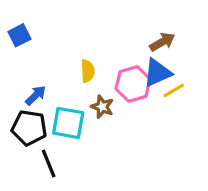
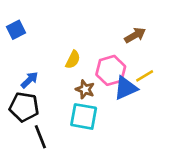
yellow semicircle: (88, 71) -> (73, 60), turned 30
blue triangle: (157, 73) -> (126, 88), moved
cyan square: (68, 123) -> (84, 116), moved

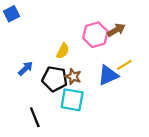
blue square: (16, 30) -> (12, 14), moved
pink hexagon: (111, 70) -> (95, 35), moved
black pentagon: (24, 107) -> (55, 79), moved

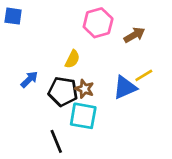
blue square: (12, 14) -> (13, 16), turned 35
pink hexagon: (95, 35) -> (98, 23), moved
black line: (35, 117) -> (56, 141), moved

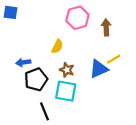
brown arrow: (134, 35) -> (106, 27), turned -63
blue arrow: (29, 79) -> (23, 62), turned -144
black pentagon: (63, 92) -> (36, 79), moved, turned -30

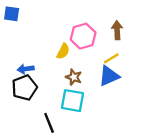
pink hexagon: (77, 18) -> (83, 36), moved
yellow line: (114, 59) -> (111, 58), moved
black pentagon: (36, 79) -> (24, 88), moved

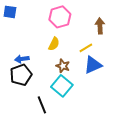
pink hexagon: (83, 36) -> (60, 17), moved
yellow line: (111, 58) -> (86, 48), moved
cyan square: (73, 101) -> (62, 86), turned 30

